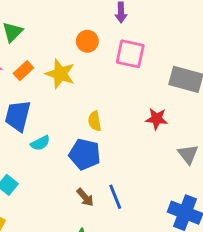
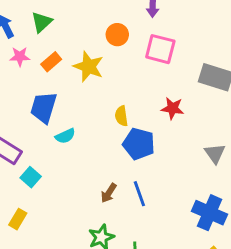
red star: (157, 119) -> (173, 108), moved
blue pentagon: (85, 154) -> (139, 144), moved
brown arrow: (85, 197) -> (109, 193), turned 72

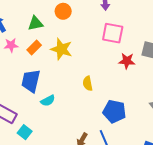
green triangle: (42, 22) -> (36, 23), moved, turned 35
orange circle: (117, 35) -> (63, 11), moved
red star: (173, 108) -> (127, 61), moved
blue pentagon: (139, 144) -> (114, 111), moved

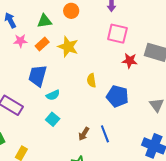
blue pentagon: (114, 111) -> (117, 96), moved
cyan square: (25, 132) -> (53, 119), moved

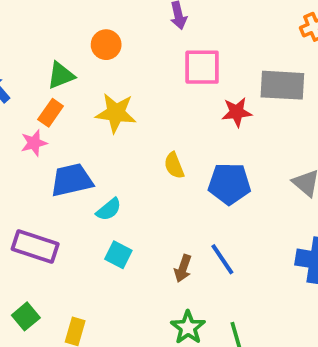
pink star: (20, 41) -> (34, 143), moved
orange rectangle: (42, 44) -> (51, 113), moved
blue trapezoid: (38, 76) -> (72, 180), turned 75

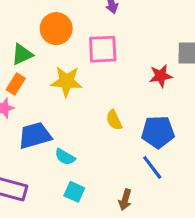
orange circle: (106, 45) -> (56, 29), size x1.4
pink square: (202, 67) -> (103, 49), moved
cyan semicircle: (109, 209) -> (65, 157), turned 72
blue line: (222, 259) -> (152, 167), moved

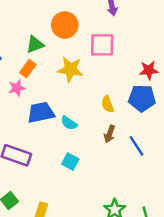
blue pentagon: (158, 132) -> (142, 98), moved
cyan semicircle: (65, 157) -> (69, 123), moved
brown arrow: (125, 200) -> (110, 134), moved

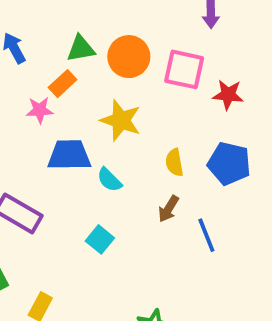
orange circle: (65, 25) -> (129, 57), moved
yellow star: (70, 69) -> (121, 120), moved
red star: (149, 70) -> (228, 95), moved

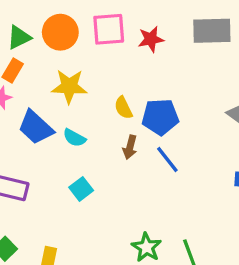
blue trapezoid: (69, 155) -> (36, 127), turned -120
blue pentagon: (229, 163) -> (160, 117), moved
cyan square: (100, 239) -> (81, 189), turned 30

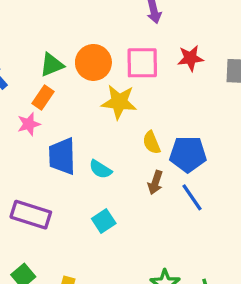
red star: (151, 39) -> (190, 58), moved
yellow star: (69, 86) -> (119, 102), moved
blue trapezoid: (36, 127) -> (62, 156), turned 42

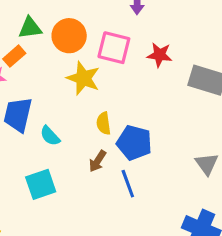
cyan square: (104, 221) -> (41, 184), size x1.4

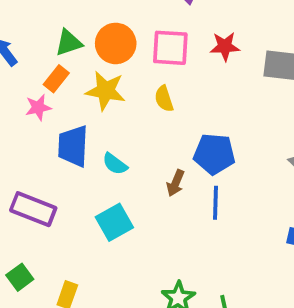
yellow star: (83, 78) -> (106, 91), moved
yellow semicircle: (104, 123) -> (164, 99), moved
blue line: (128, 184) -> (215, 203), turned 32

